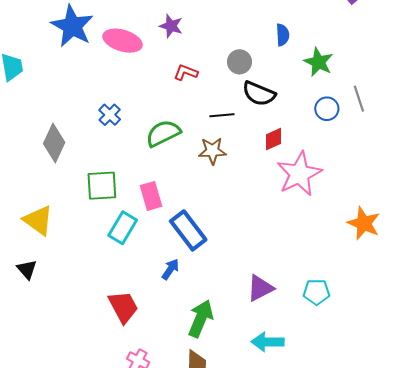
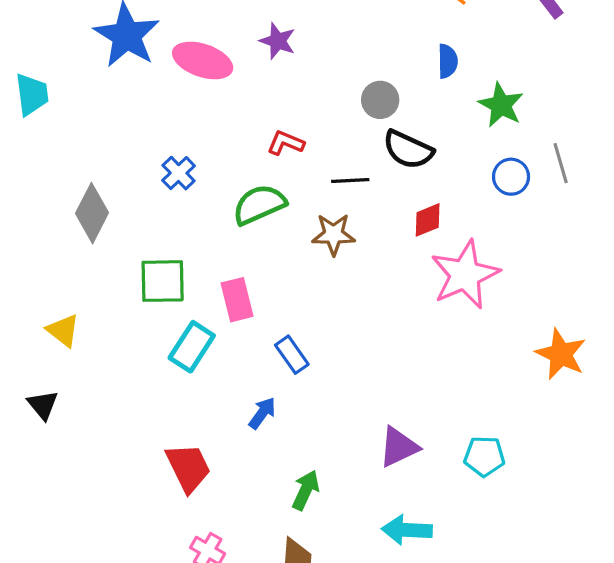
red L-shape: (186, 72) -> (286, 143), moved
yellow triangle: (38, 220) -> (63, 330), size x0.7
blue rectangle: (188, 230) -> (292, 355), size x0.6
green arrow: (201, 319) -> (306, 490), size x0.7

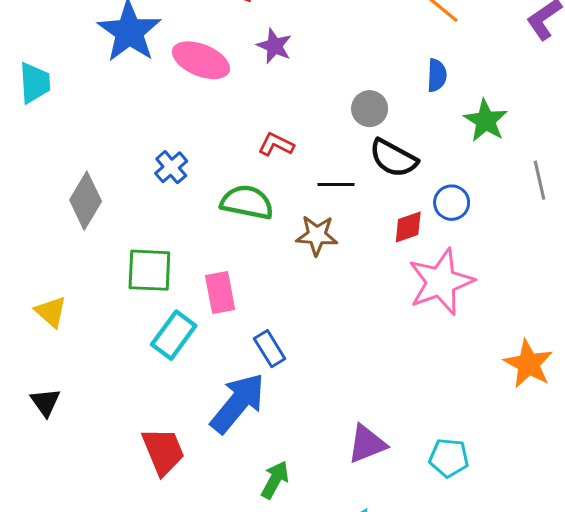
blue circle: (511, 177) -> (452, 203), moved
green semicircle: (259, 205) -> (247, 202), turned 32
black triangle: (43, 405) -> (45, 402), moved
blue arrow: (262, 413) -> (238, 403), size x2.0

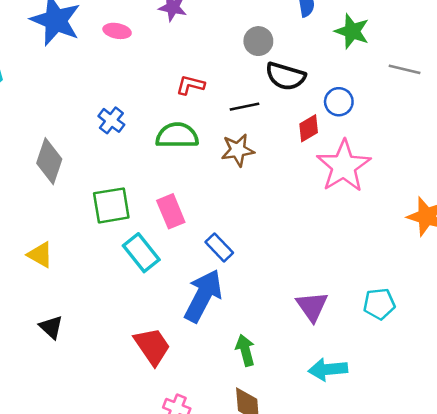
pink ellipse: (201, 60) -> (117, 31), size x0.6
gray line: (539, 180) -> (405, 69), turned -52
cyan rectangle: (174, 335) -> (141, 253), turned -63
purple triangle: (367, 444) -> (312, 306), turned -32
green arrow: (275, 480) -> (245, 350), turned -32

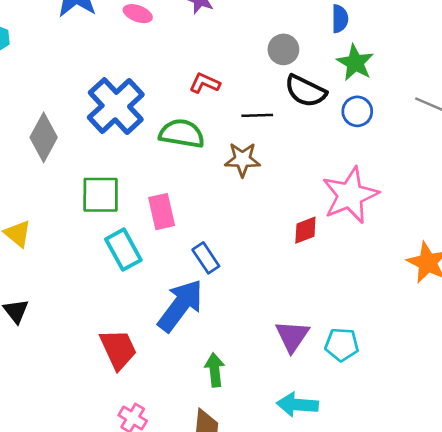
green star: (352, 31) -> (355, 63), moved
blue circle: (339, 102) -> (357, 111), moved
blue cross: (111, 120) -> (116, 106), size x2.0
red diamond: (309, 128) -> (305, 230), moved
cyan pentagon: (379, 304) -> (342, 345), moved

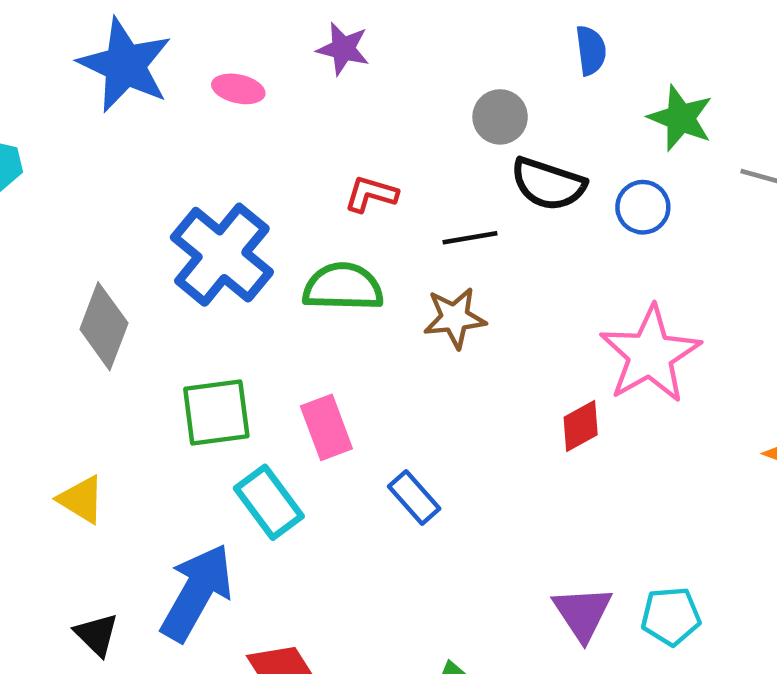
green star: (355, 63) -> (681, 118), moved
blue arrow: (180, 306) -> (197, 592), moved

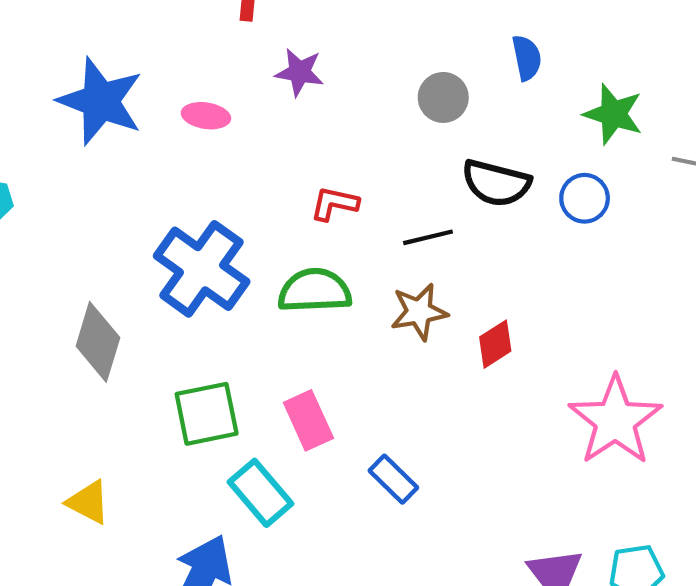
gray circle: (500, 117) -> (443, 97), moved
pink star: (650, 355) -> (615, 421), moved
red diamond: (581, 426) -> (495, 344), moved

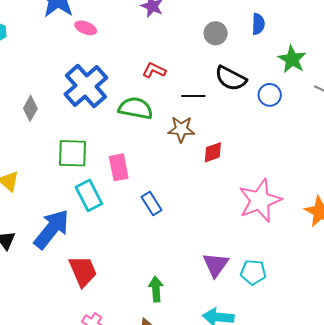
pink ellipse: (206, 116) -> (86, 28), moved
gray diamond: (98, 342) -> (30, 108), size x0.7

